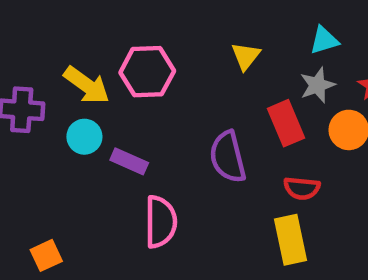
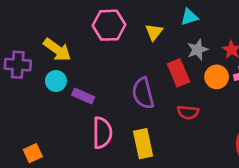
cyan triangle: (324, 40) -> (189, 17), moved
pink hexagon: (147, 72) -> (109, 25), moved
yellow rectangle: (291, 240) -> (143, 144), moved

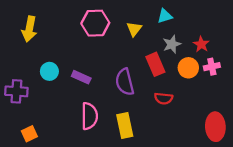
yellow arrow: (57, 50) -> (29, 29), moved, turned 65
purple cross: (18, 65) -> (16, 91), moved
purple rectangle: (83, 96) -> (81, 77), moved

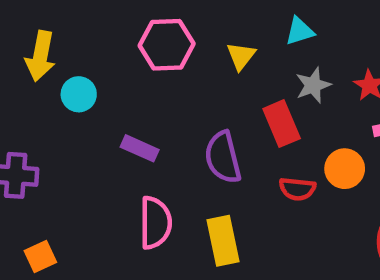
orange circle: (188, 68) -> (345, 169), moved
cyan circle: (49, 71) -> (79, 94), moved

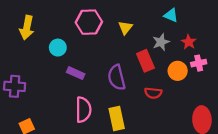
cyan triangle: (300, 31) -> (171, 15), moved, turned 40
cyan circle: (79, 94) -> (58, 48), moved
orange circle: (345, 169) -> (178, 71), moved

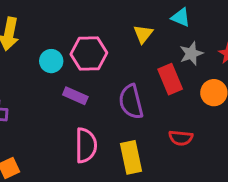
cyan triangle: (171, 15) -> (181, 17), moved
pink hexagon: (89, 22) -> (89, 54), moved
red semicircle: (153, 93) -> (181, 138), moved

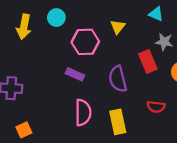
yellow triangle: (143, 34) -> (118, 27), moved
gray star: (191, 54) -> (164, 42), turned 30
cyan circle: (51, 61) -> (56, 18), moved

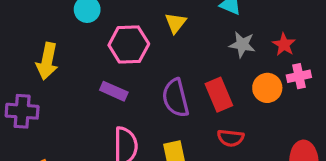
yellow arrow: (24, 27) -> (47, 61), moved
red rectangle: (148, 62) -> (219, 95), moved

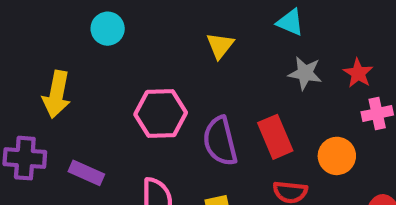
pink hexagon: (129, 45) -> (161, 113), moved
orange circle: (267, 88) -> (337, 156), moved
purple rectangle: (114, 91) -> (86, 173), moved

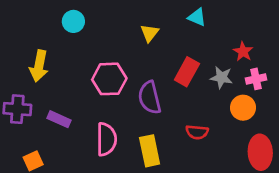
gray star: (305, 73) -> (221, 77), moved
red rectangle: (275, 137) -> (187, 72), moved, turned 52
orange circle: (337, 156) -> (243, 108), moved

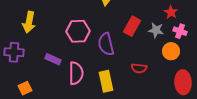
pink cross: (256, 79) -> (180, 31), turned 32
purple rectangle: (59, 119) -> (53, 59), moved

